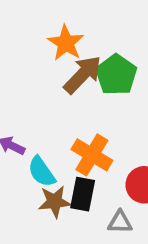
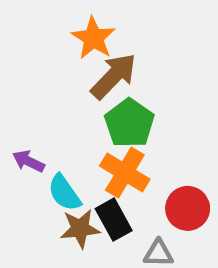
green pentagon: (116, 75) -> (129, 123), moved
black rectangle: (83, 194) -> (114, 220), turned -40

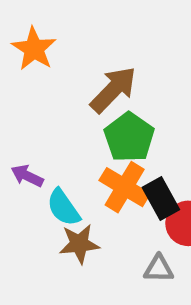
orange star: (93, 38) -> (34, 49), moved
black rectangle: (114, 220) -> (161, 198), moved

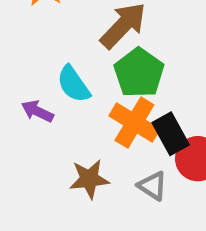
cyan semicircle: (63, 208) -> (73, 84), moved
gray triangle: (159, 269) -> (153, 186), moved, turned 32

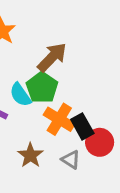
green pentagon: (139, 73) -> (42, 88), moved
brown star: (89, 179) -> (30, 155), turned -30

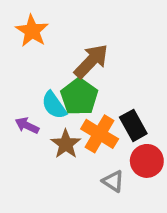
black rectangle: (82, 126) -> (133, 125), moved
brown star: (30, 155) -> (66, 144), moved

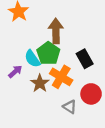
brown arrow: (91, 61) -> (56, 31), turned -45
purple arrow: (27, 125) -> (15, 72), turned 112
black rectangle: (133, 125) -> (85, 59), moved

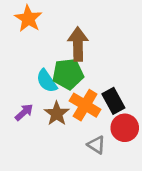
green pentagon: (48, 53) -> (68, 74), turned 30
black rectangle: (85, 59) -> (113, 101), moved
purple arrow: (15, 72) -> (24, 112), moved

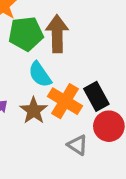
green pentagon: (68, 74) -> (26, 34), moved
cyan semicircle: (47, 81) -> (40, 74), moved

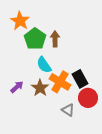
green pentagon: (26, 34) -> (35, 39), turned -30
brown arrow: (57, 34) -> (55, 39), size x0.7

